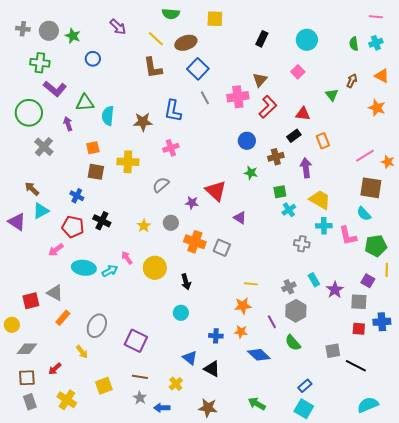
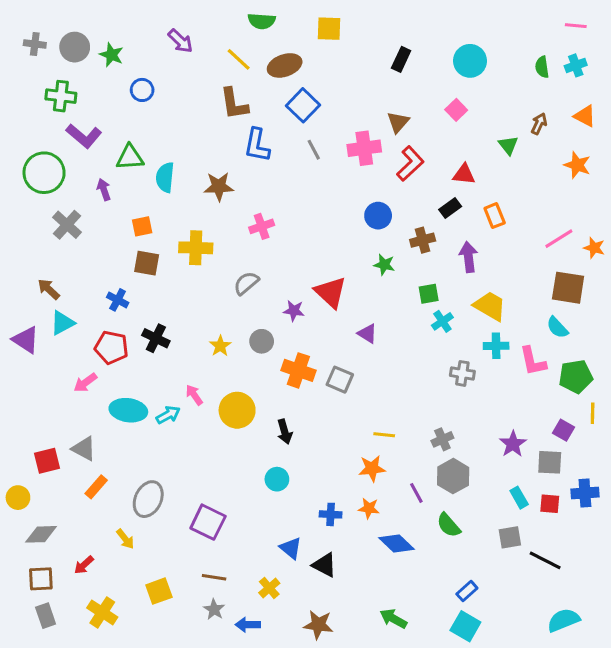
blue L-shape: (173, 111) -> (257, 145), moved
cyan rectangle: (314, 280) -> (519, 498), moved

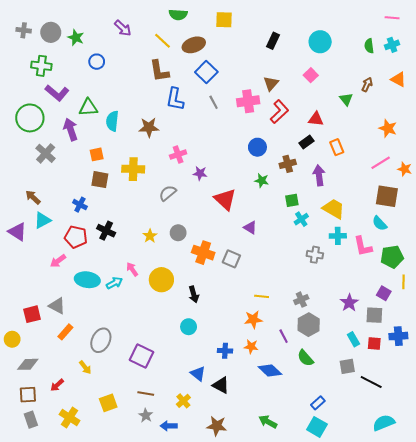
orange star: (577, 165) -> (388, 128), moved
purple arrow: (104, 190) -> (71, 129), size x1.5
purple star: (294, 311) -> (200, 173), moved

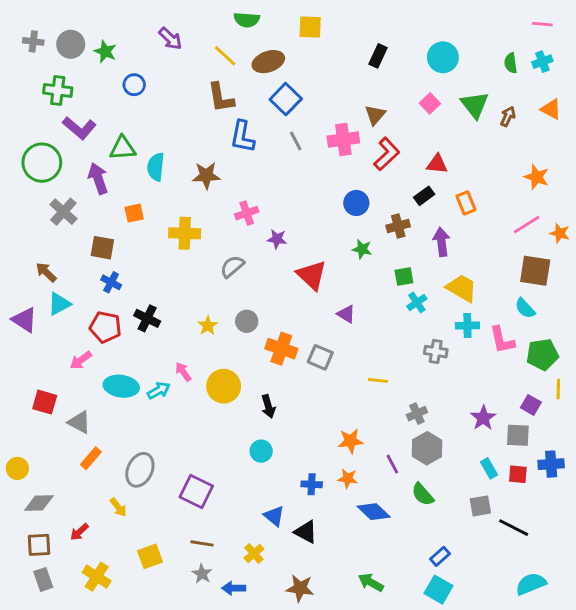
green triangle: (346, 99) -> (475, 105), moved, size x1.5
brown square: (100, 180) -> (102, 248), moved
yellow line: (262, 296) -> (378, 380), moved
red square: (32, 314) -> (45, 402), moved, turned 30

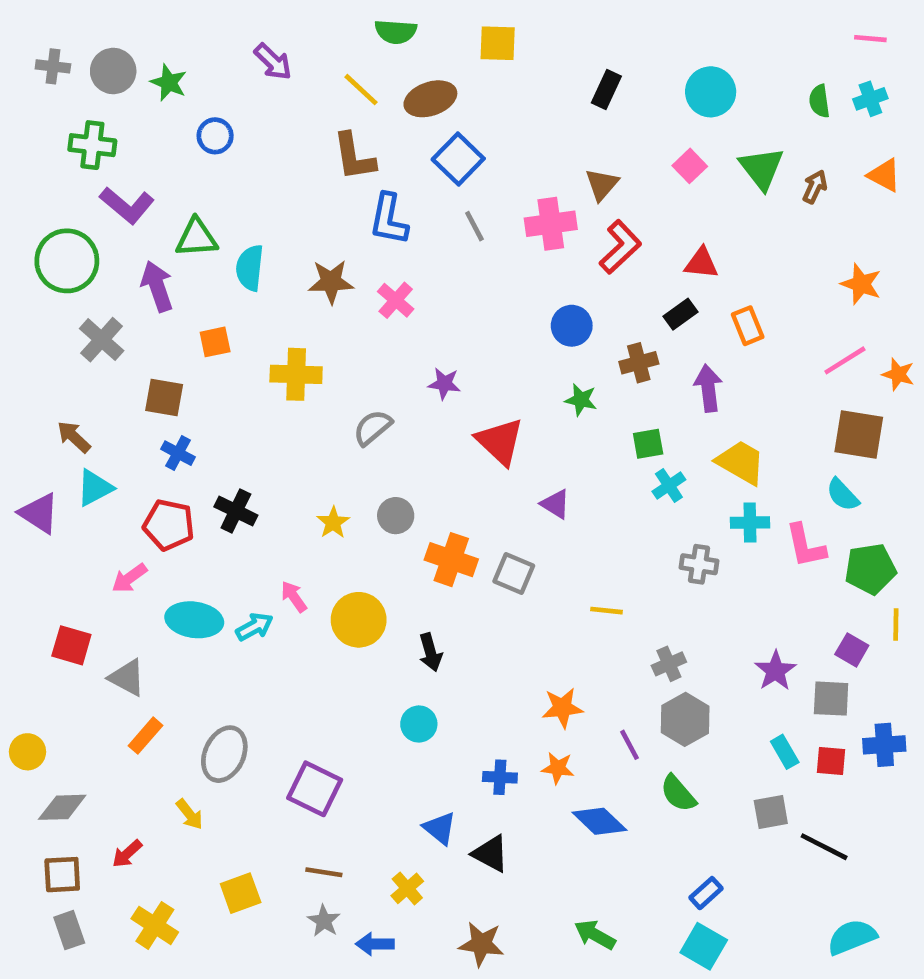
pink cross: (247, 213) -> (396, 300), moved, turned -30

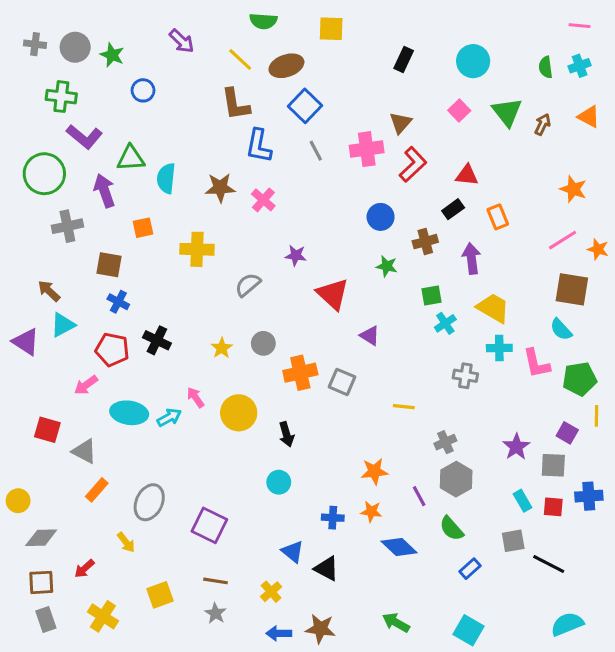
gray cross: (102, 340) -> (67, 226), turned 36
orange cross: (451, 560) -> (300, 373), turned -32
blue rectangle: (706, 893) -> (470, 569), moved
blue arrow: (375, 944) -> (279, 633), moved

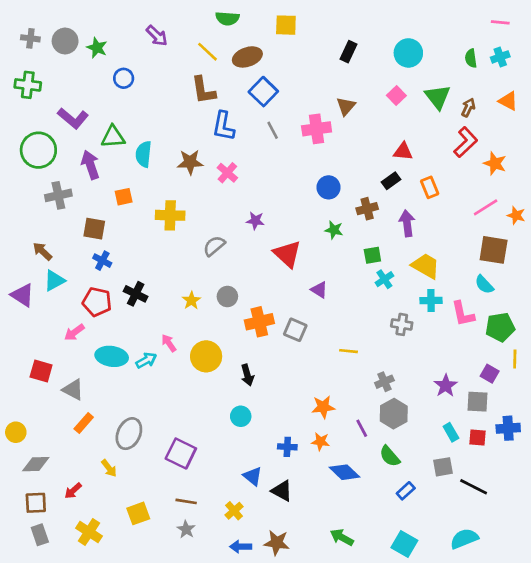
green cross: (61, 97) -> (28, 85), moved
red L-shape: (413, 164) -> (466, 142), moved
cyan semicircle: (567, 624) -> (464, 539), moved

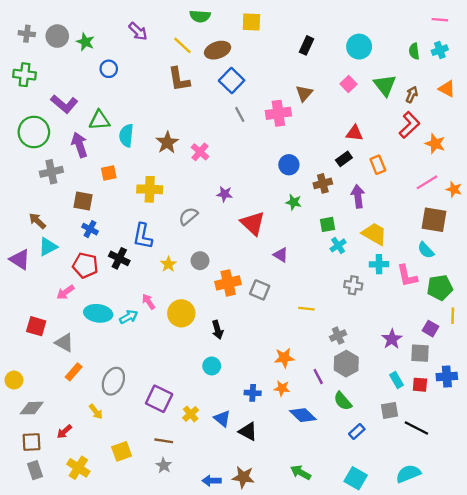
blue L-shape: (223, 126) -> (143, 236), moved
brown star: (190, 162) -> (167, 143), turned -30
yellow cross: (234, 511) -> (191, 414), moved

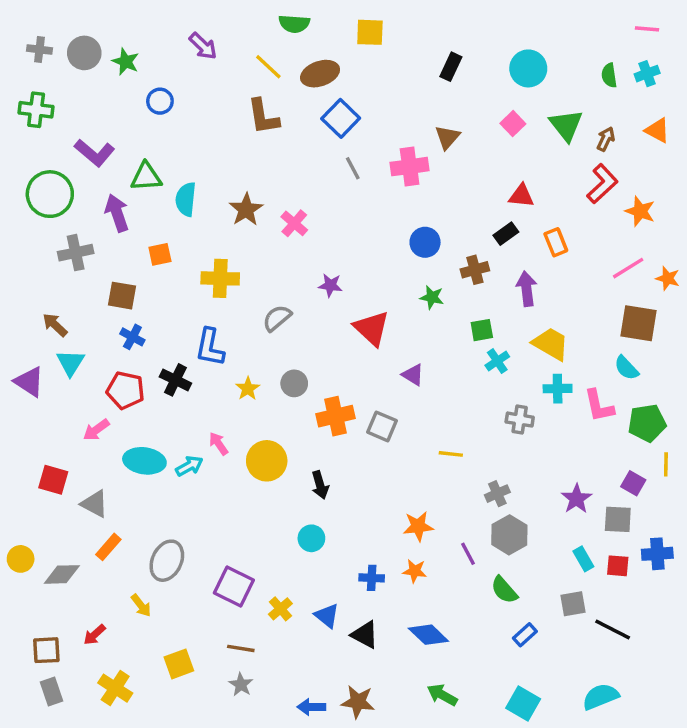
cyan triangle: (48, 247) -> (70, 363), turned -30
gray diamond: (32, 408) -> (62, 574), moved
blue diamond: (303, 415) -> (428, 635), moved

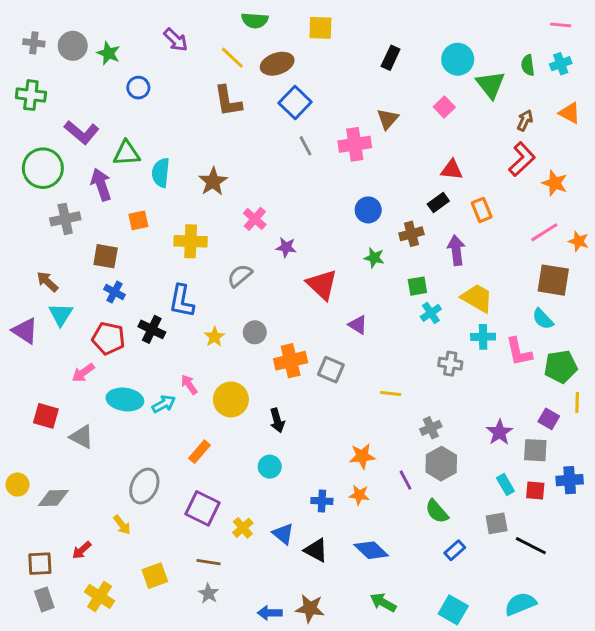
green triangle: (566, 125) -> (491, 85), moved
pink cross: (294, 223) -> (255, 219), moved
orange rectangle: (108, 547) -> (200, 452), moved

